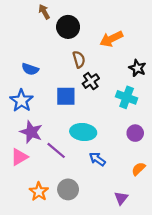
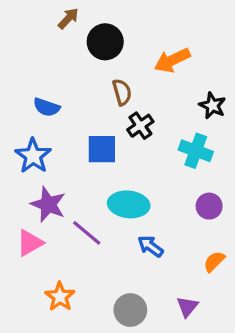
brown arrow: (44, 12) -> (68, 18), turned 72
gray circle: (68, 189) -> (130, 310), moved

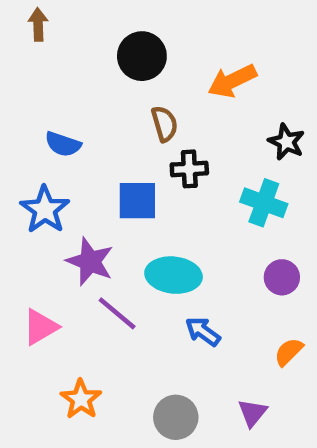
brown arrow: (68, 18) -> (38, 24), moved, turned -45
black cross: (140, 126) -> (189, 169), turned 32
purple star: (48, 204) -> (90, 262), moved

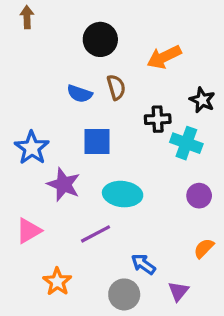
blue semicircle: (63, 144) -> (80, 94), moved
black cross: (189, 169) -> (158, 119), moved
purple line: (117, 313) -> (96, 234), moved, turned -68
blue arrow: (203, 331) -> (143, 264), moved

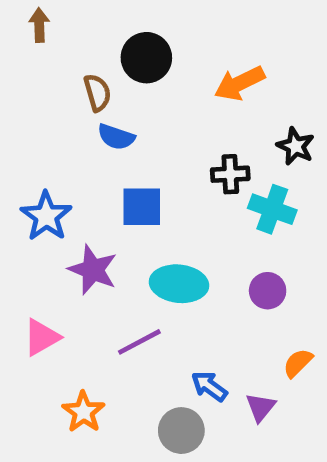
brown semicircle: (116, 87) -> (97, 93), moved
purple circle: (199, 196) -> (268, 291), moved
purple triangle: (178, 291) -> (261, 407), moved

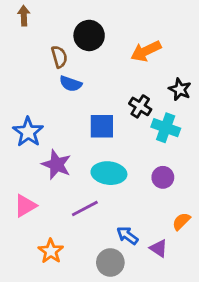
black cross: (230, 174) -> (140, 106), turned 35
blue square: (142, 207) -> (102, 126), moved
purple triangle: (261, 407) -> (159, 248), turned -36

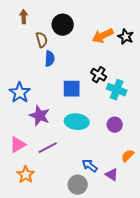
brown arrow: (24, 16) -> (24, 17), moved
blue semicircle: (71, 84) -> (50, 59), turned -105
black star: (180, 89) -> (126, 37), moved
purple line: (85, 209) -> (48, 148), moved
orange star: (51, 251) -> (26, 175), moved

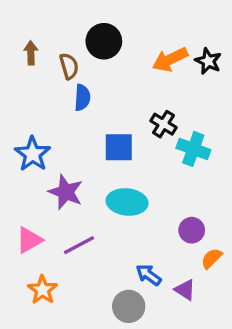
brown arrow: (24, 17) -> (31, 53), moved
purple circle: (115, 125) -> (192, 230), moved

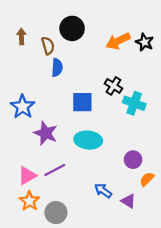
pink triangle: (29, 240) -> (27, 176), moved
gray circle: (129, 306) -> (56, 213), moved

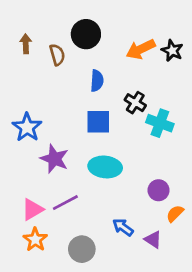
blue semicircle: (57, 68) -> (97, 81), moved
gray circle: (56, 213) -> (82, 249), moved

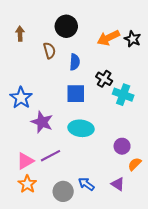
brown semicircle: (57, 55) -> (49, 50), moved
blue arrow: (123, 227) -> (86, 184), moved

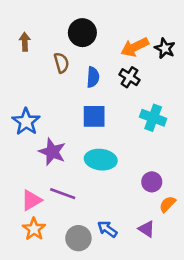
black cross: (104, 79) -> (130, 77), moved
purple line: (50, 156) -> (63, 194), turned 48

